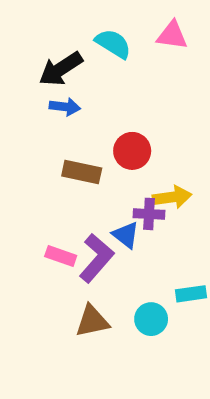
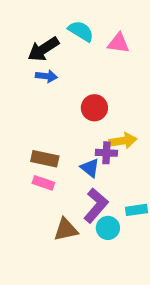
pink triangle: (172, 35) -> (118, 43), moved
brown rectangle: (82, 172) -> (45, 159), moved
purple L-shape: (96, 258) -> (96, 205), moved

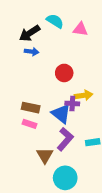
blue triangle: (90, 168) -> (61, 114), size x1.5
cyan circle: (108, 228) -> (65, 178), moved, size x1.5
brown triangle: (66, 229) -> (45, 155), turned -48

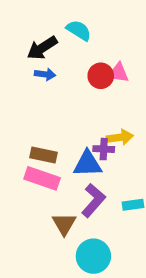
pink triangle: (80, 29) -> (118, 73), moved
red circle: (64, 73) -> (101, 76), moved
blue triangle: (61, 114) -> (88, 164), turned -40
pink rectangle: (30, 124) -> (42, 178), size x1.6

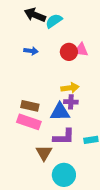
cyan semicircle: (79, 30) -> (54, 21), turned -66
black arrow: (42, 48) -> (35, 15), moved, turned 55
yellow arrow: (120, 137) -> (70, 88), moved
purple L-shape: (93, 200) -> (64, 137), turned 50

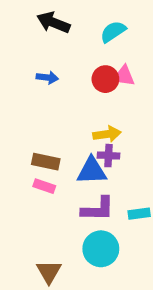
cyan semicircle: (54, 21) -> (113, 32), moved
pink rectangle: (29, 122) -> (44, 186), size x0.6
brown triangle: (44, 153) -> (49, 272), moved
cyan circle: (64, 175) -> (101, 249), moved

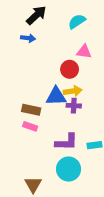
black arrow: (53, 22) -> (36, 15), turned 115
blue arrow: (47, 78) -> (28, 38), moved
red circle: (105, 79) -> (70, 69), moved
blue triangle: (92, 171) -> (56, 96), moved

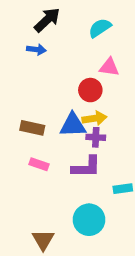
brown rectangle: (31, 110) -> (32, 128), moved
purple L-shape: (66, 142) -> (86, 167), moved

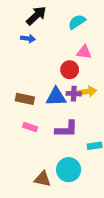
yellow arrow: (94, 118) -> (87, 92), moved
purple cross: (96, 137) -> (74, 94), moved
brown triangle: (43, 240) -> (43, 179), moved, turned -48

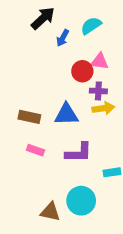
blue arrow: (28, 39) -> (63, 38), moved, turned 112
red circle: (70, 70) -> (82, 71), moved
purple cross: (74, 94) -> (98, 91), moved

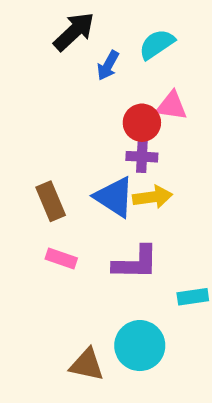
purple cross: (98, 91) -> (142, 157), moved
yellow arrow: (103, 108) -> (153, 197), moved
blue triangle: (66, 114) -> (114, 197), turned 35
brown rectangle: (29, 117) -> (51, 201), turned 55

